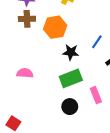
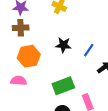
orange hexagon: (55, 27) -> (29, 56), moved
black star: (71, 52) -> (63, 45), moved

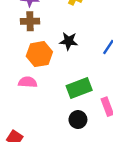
black star: (63, 45) -> (69, 41), moved

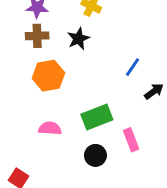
black star: (69, 41) -> (78, 39), moved, turned -30
pink semicircle: (28, 82) -> (50, 128), moved

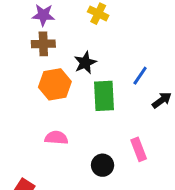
black star: (78, 39) -> (85, 63), moved
green rectangle: (97, 117) -> (104, 96), moved, turned -72

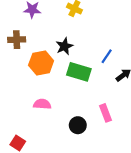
brown cross: (43, 44) -> (17, 40), moved
green rectangle: (104, 96) -> (79, 72), turned -70

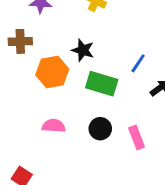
black star: (64, 46) -> (83, 50), turned -30
black circle: (78, 125) -> (100, 129), moved

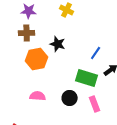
brown cross: (20, 41) -> (27, 33), moved
green rectangle: (102, 84) -> (87, 78), moved

